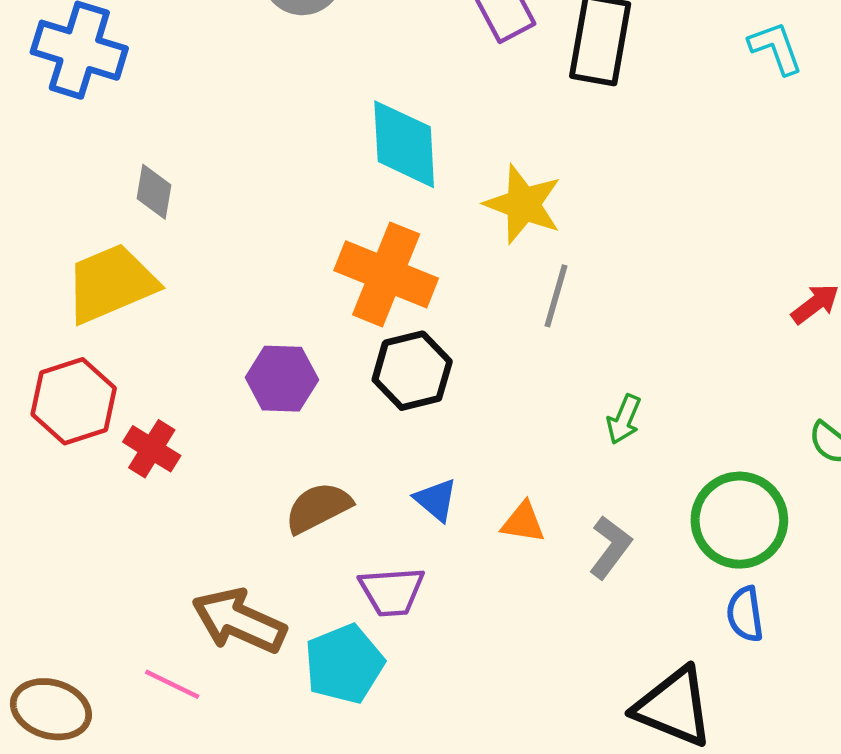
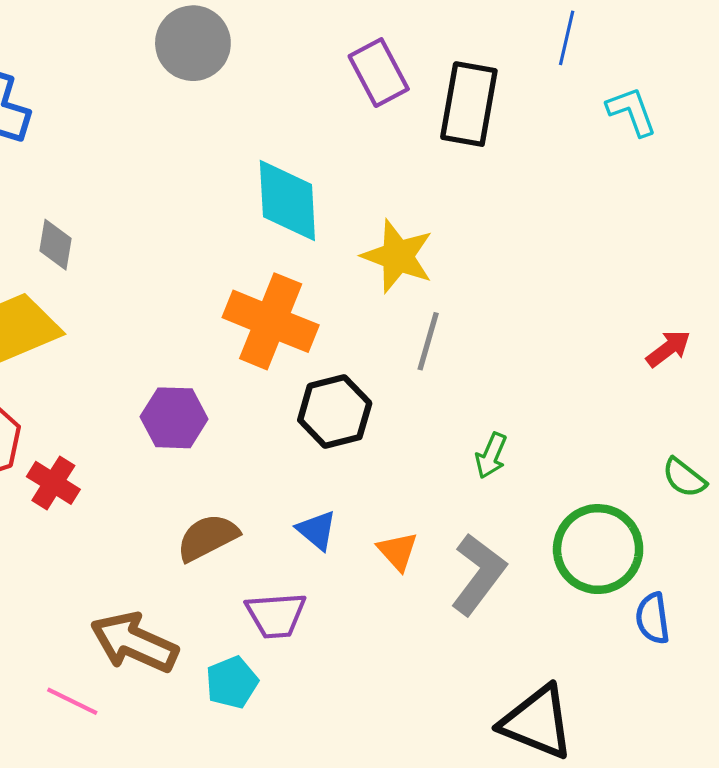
black hexagon: (412, 371) -> (335, 412), moved
orange triangle: (523, 522) -> (398, 551), turned 39
gray L-shape: (610, 547) -> (478, 574), size x1.4
blue semicircle: (745, 614) -> (653, 618), moved
cyan pentagon: (344, 664) -> (232, 682), size x0.7

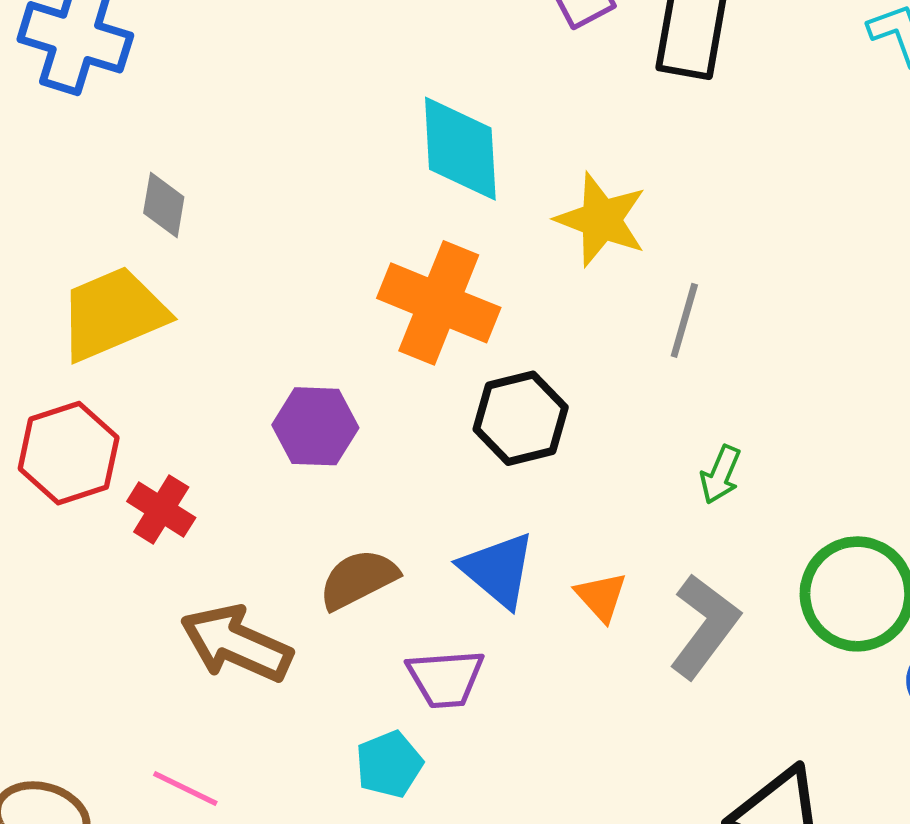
gray line: (428, 341) -> (684, 320), moved
blue triangle: (317, 530) -> (498, 570), size x1.5
brown arrow: (134, 642) -> (236, 644), moved

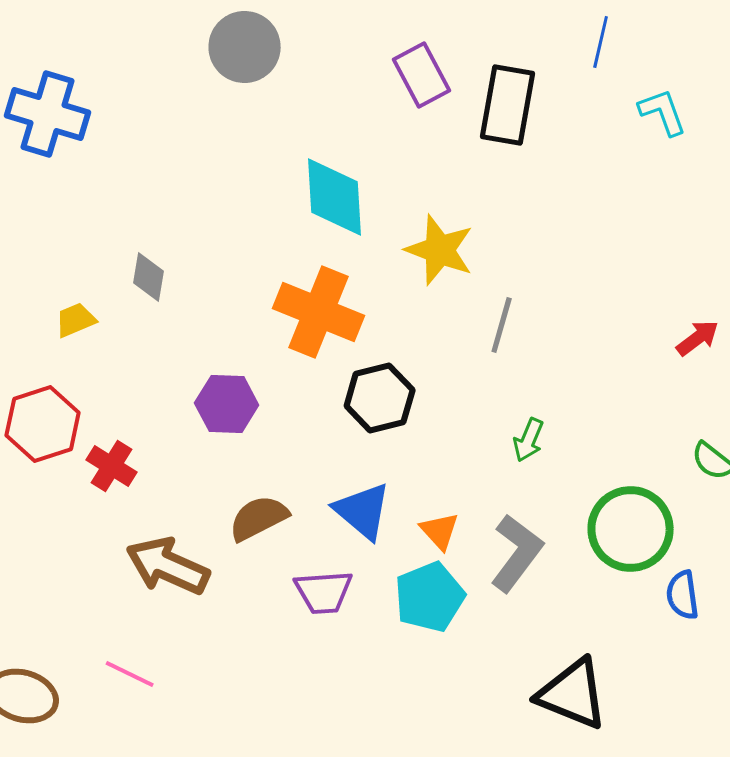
gray diamond: (164, 205) -> (149, 277), moved
yellow trapezoid: (113, 314) -> (76, 320), size x0.5
cyan pentagon: (389, 764) -> (430, 597), moved, size x1.4

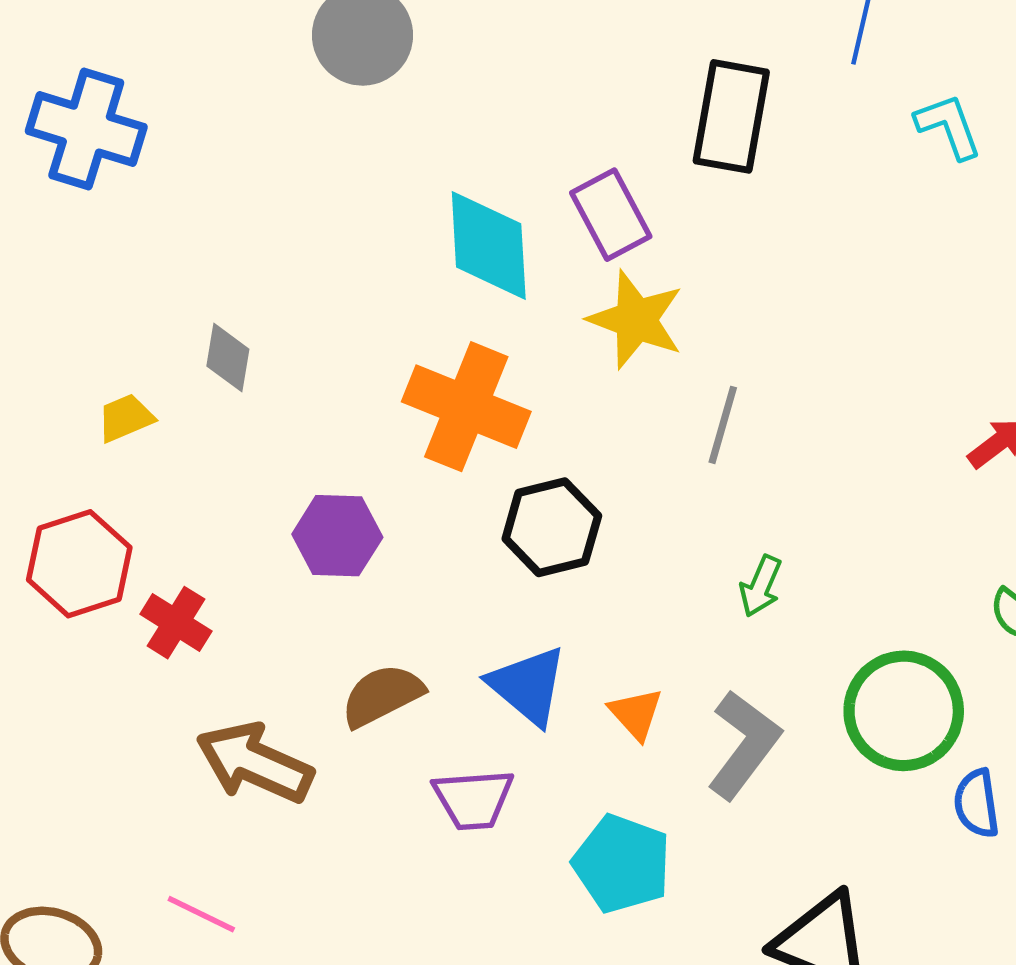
purple rectangle: (422, 75) -> (611, 215), moved
cyan pentagon: (430, 597) -> (622, 864), moved, turned -30

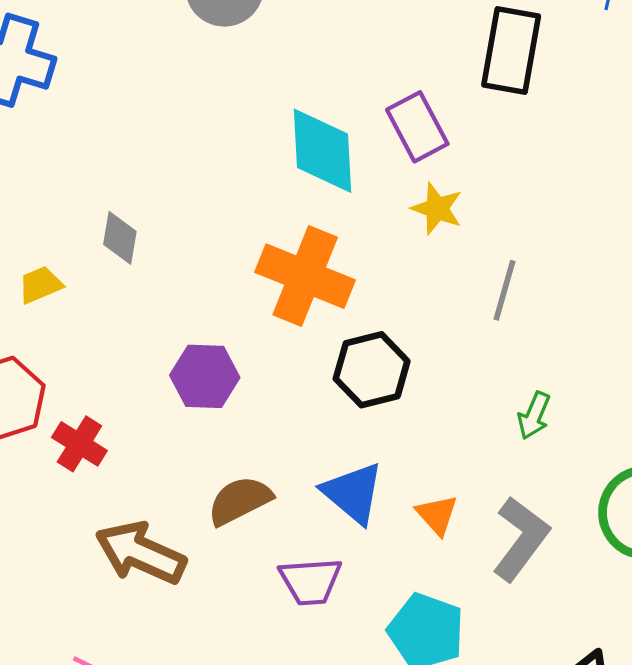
yellow star: (636, 320) -> (437, 209), size x0.7

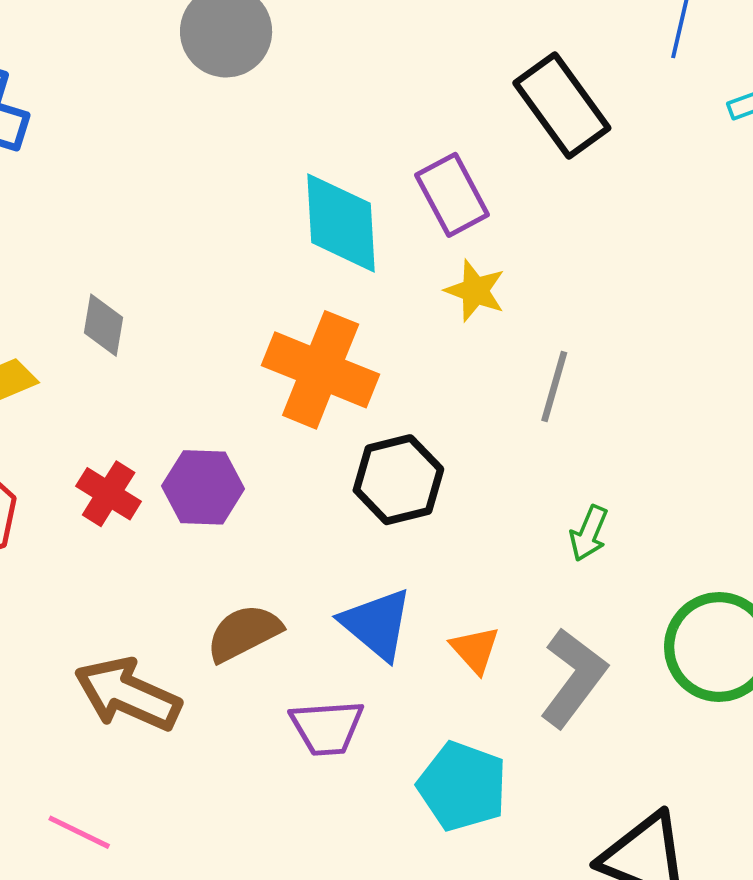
black rectangle: (511, 51) -> (562, 106), turned -46
red cross: (79, 444) -> (109, 494), moved

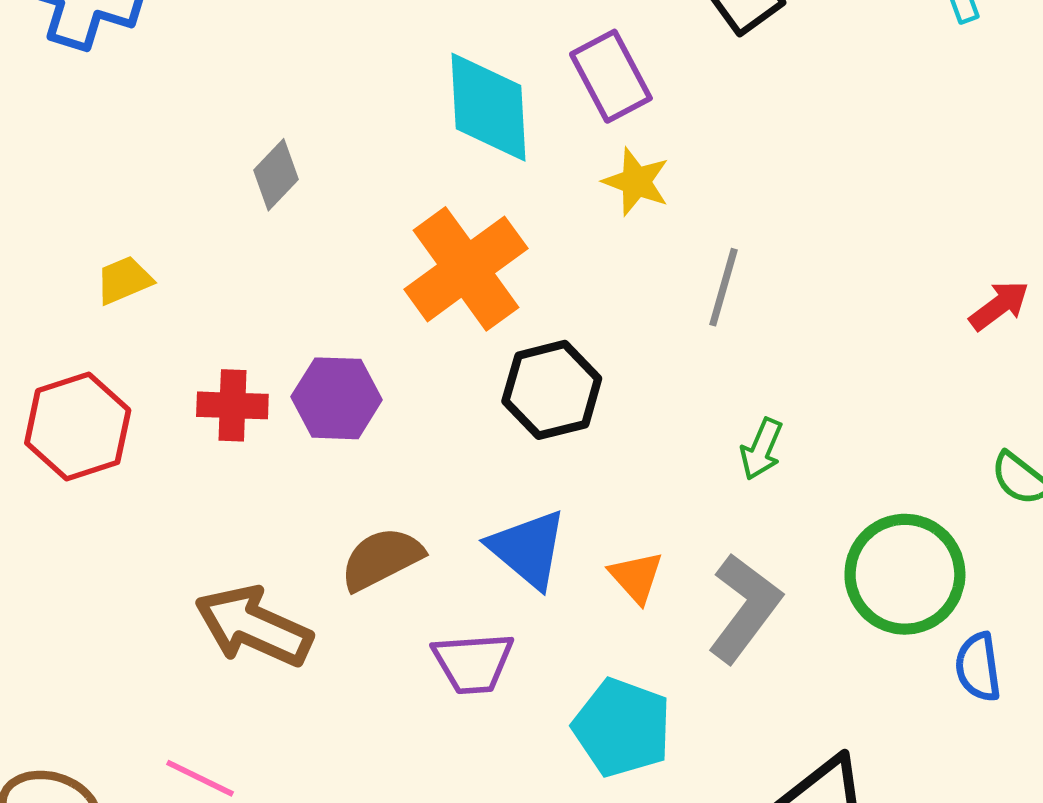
gray diamond: (103, 325) -> (276, 175), moved, turned 34
orange cross: (321, 370) -> (466, 269), turned 32
red cross: (109, 494) -> (232, 405), turned -30

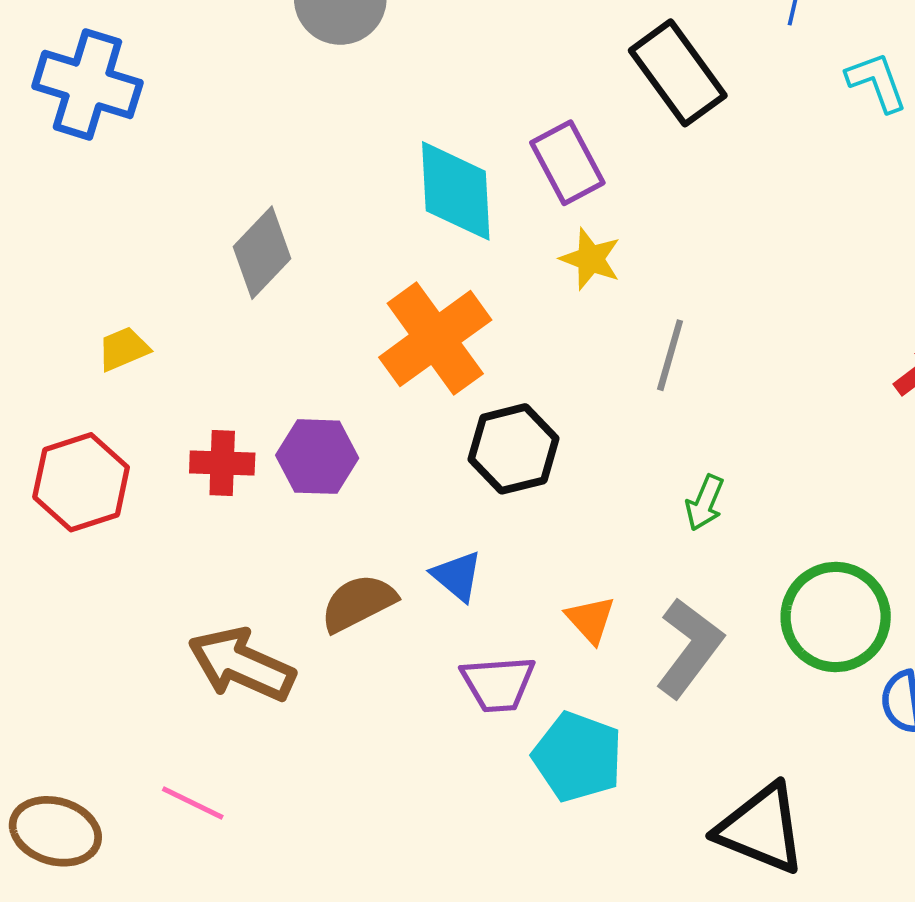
gray diamond: (276, 175) -> (262, 253), size x1.4
blue triangle: (528, 549) -> (457, 576), moved, size x0.7
purple trapezoid: (473, 663) -> (498, 684), moved

